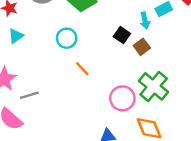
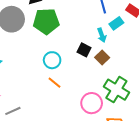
cyan circle: (67, 38) -> (52, 60), moved

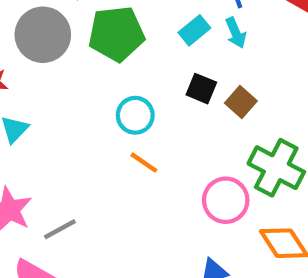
cyan rectangle: (116, 23) -> (194, 30), moved
cyan arrow: (102, 35) -> (236, 33), moved

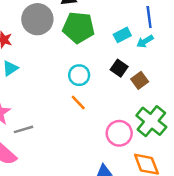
cyan arrow: (236, 33) -> (145, 41), turned 70

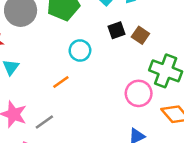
black square: (119, 68) -> (116, 30), turned -35
orange line: (78, 102) -> (61, 82), moved, turned -63

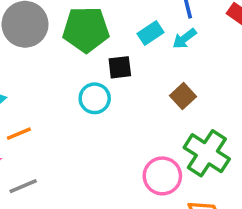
black square: (116, 30) -> (120, 67), moved
orange line: (61, 82) -> (19, 134), moved

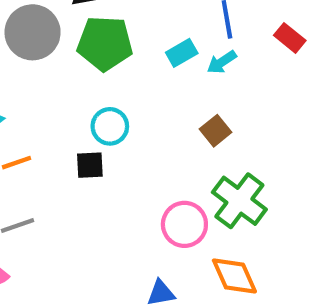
black square: (120, 67) -> (90, 165), moved

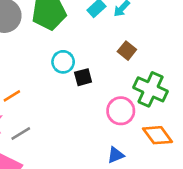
black square: (90, 165) -> (83, 77), moved

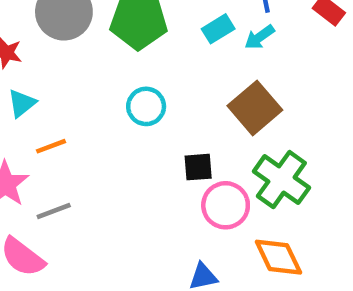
brown square: (127, 51) -> (255, 108), size x1.6
black square: (83, 77) -> (198, 167), moved

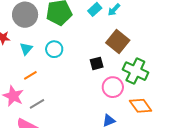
cyan triangle: (22, 103) -> (26, 49), moved
cyan circle: (146, 106) -> (54, 49), moved
black square: (198, 167) -> (97, 63), moved

